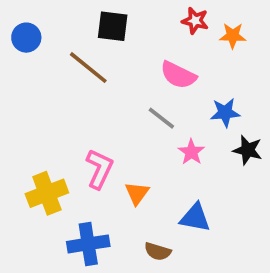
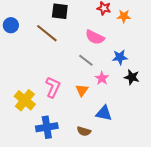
blue circle: (26, 38) -> (11, 25), moved
yellow cross: (47, 193) -> (25, 100), turned -30
orange triangle: (137, 193) -> (82, 90), moved

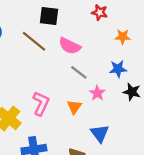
orange star: (124, 16) -> (123, 37), moved
pink semicircle: (95, 37) -> (70, 46), moved
blue triangle: (104, 113) -> (100, 133), turned 42

